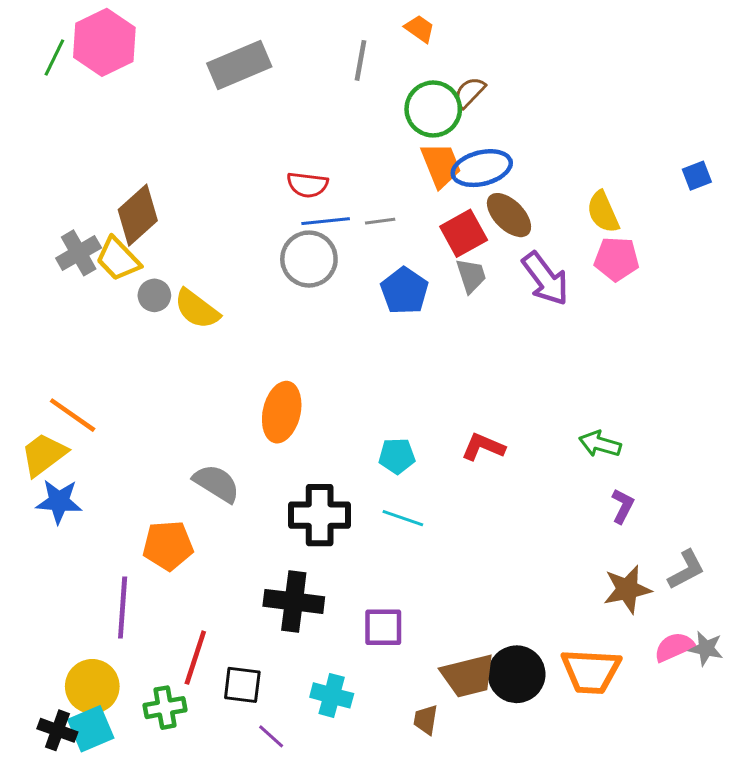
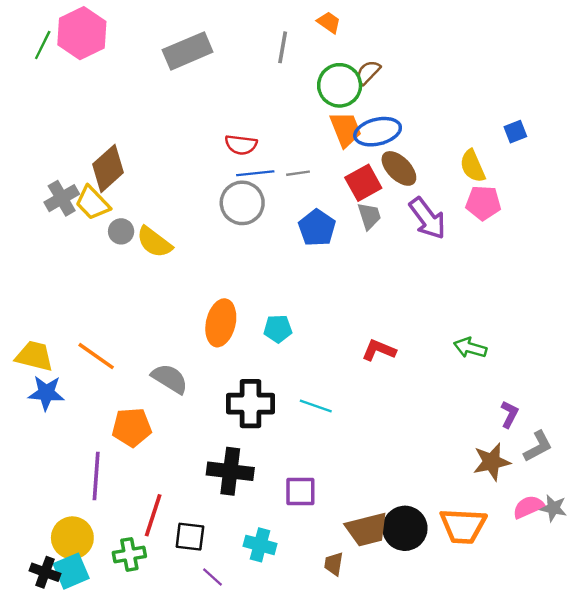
blue square: (697, 176) -> (515, 132), moved
orange line: (73, 415) -> (96, 356), moved
yellow trapezoid: (44, 454) -> (34, 356), turned 51
cyan pentagon: (397, 456) -> (278, 329), moved
purple L-shape: (623, 506) -> (509, 414), moved

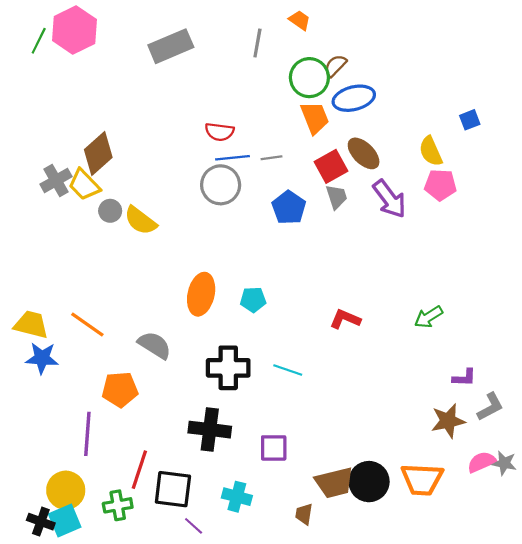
blue ellipse: (378, 132) -> (354, 98), moved
green arrow: (470, 348) -> (429, 317), turned -48
purple L-shape: (509, 414) -> (464, 378), turned 65
black square: (190, 537) -> (173, 489), size x1.4

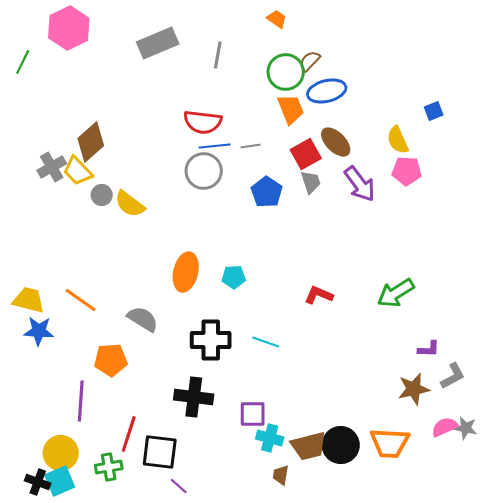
green line: (39, 41) -> (23, 62), moved
gray line: (257, 43) -> (218, 55), moved
red semicircle: (220, 132) -> (203, 122), size x1.4
green arrow: (429, 317) -> (396, 293), size x1.4
cyan cross: (237, 497) -> (270, 438), moved

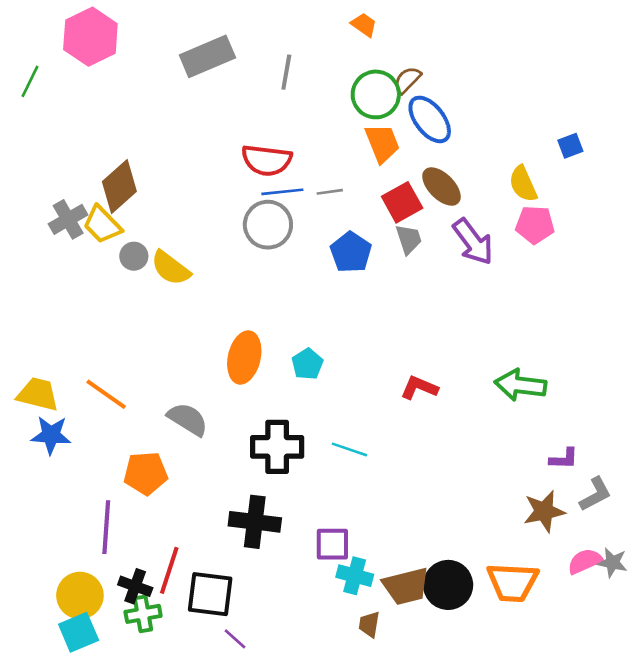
blue ellipse: (327, 91) -> (430, 119), turned 66
cyan pentagon: (234, 277) -> (307, 364), turned -30
green arrow: (396, 293) -> (520, 385), turned 39
black cross: (38, 482) -> (135, 586), moved

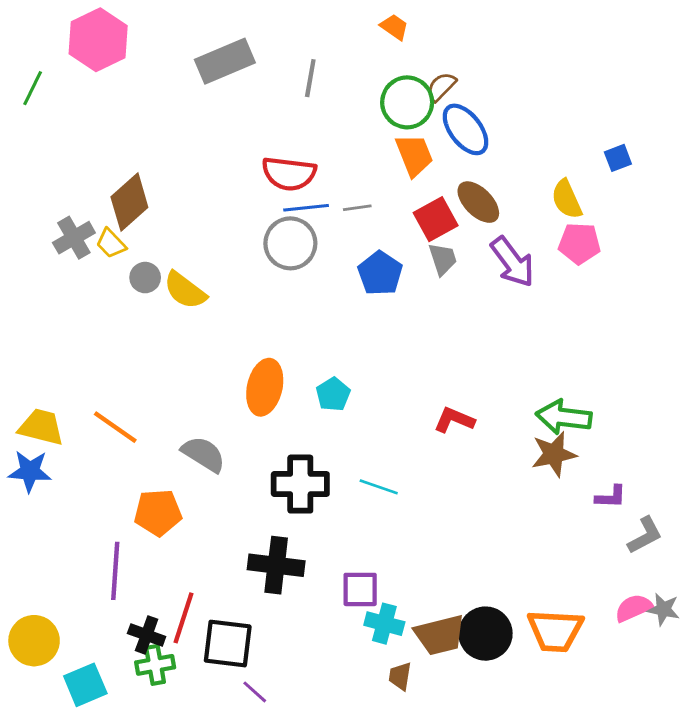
yellow trapezoid: (102, 225) -> (111, 243), size x0.7
blue star: (51, 435) -> (30, 471), moved
brown star: (544, 511) -> (554, 454), moved
yellow circle: (80, 595) -> (34, 641), moved

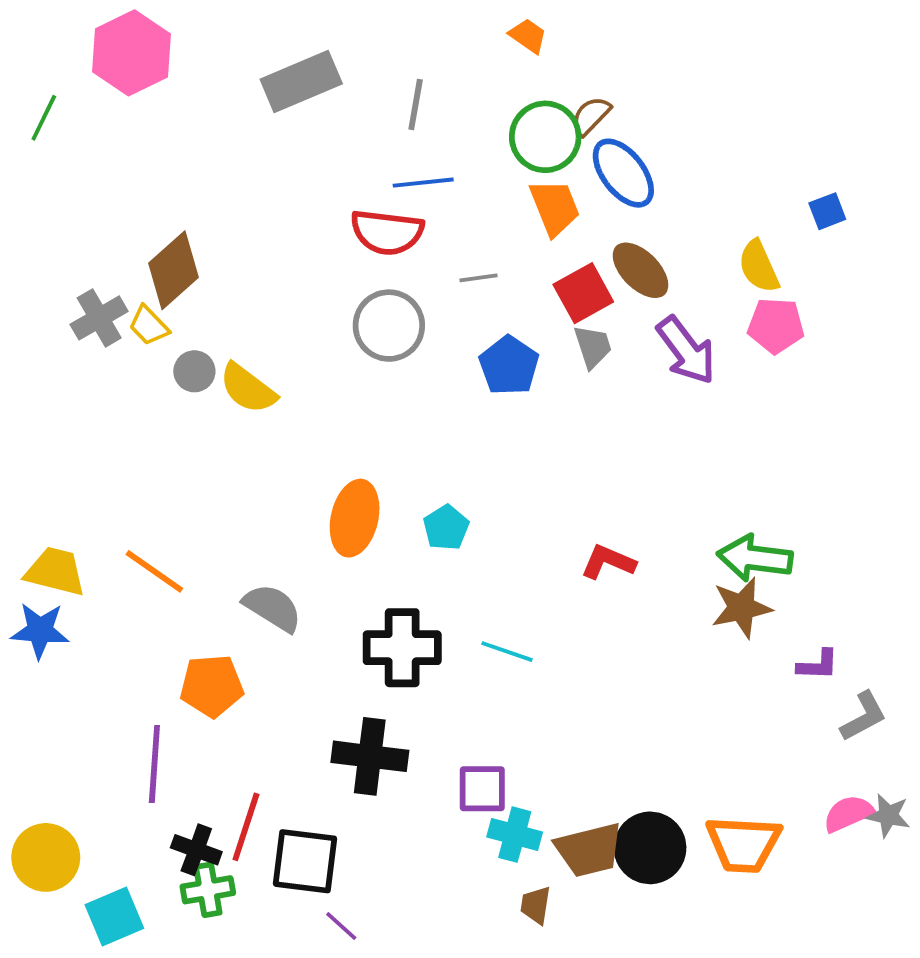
blue line: (306, 208) -> (423, 183), moved

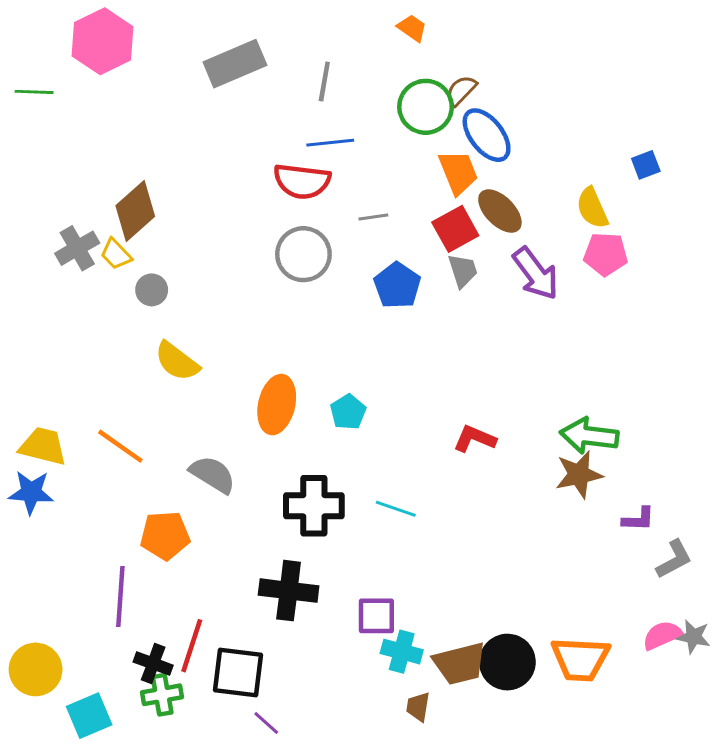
green line: (44, 118) -> (34, 92), turned 66
orange trapezoid: (555, 207) -> (458, 172), moved
yellow semicircle: (248, 388) -> (177, 361), moved

